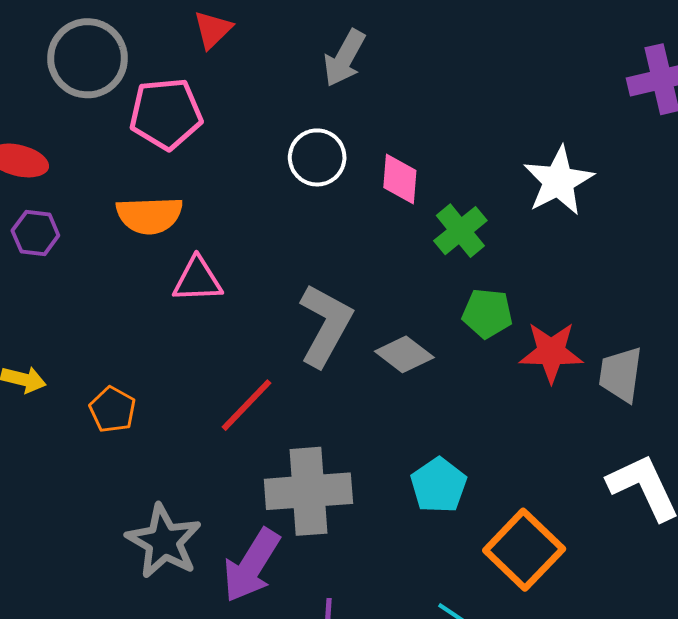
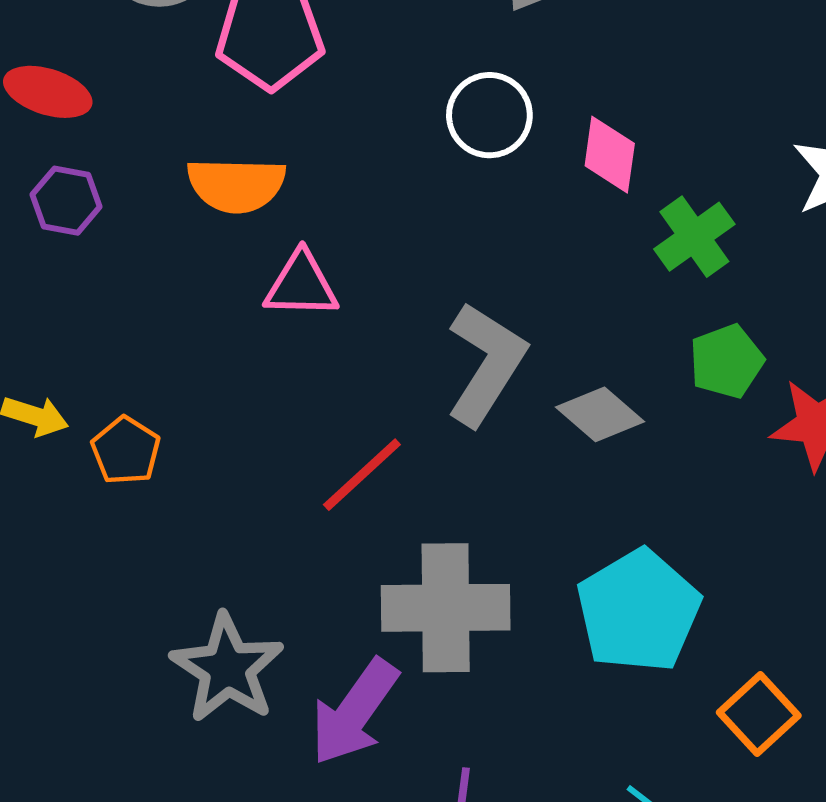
green pentagon: (487, 313) -> (727, 361), turned -30
orange pentagon: (112, 410) -> (126, 451), moved
cyan pentagon: (439, 485) -> (638, 611), size x1.5
orange square: (524, 550) -> (759, 714), size x0.7

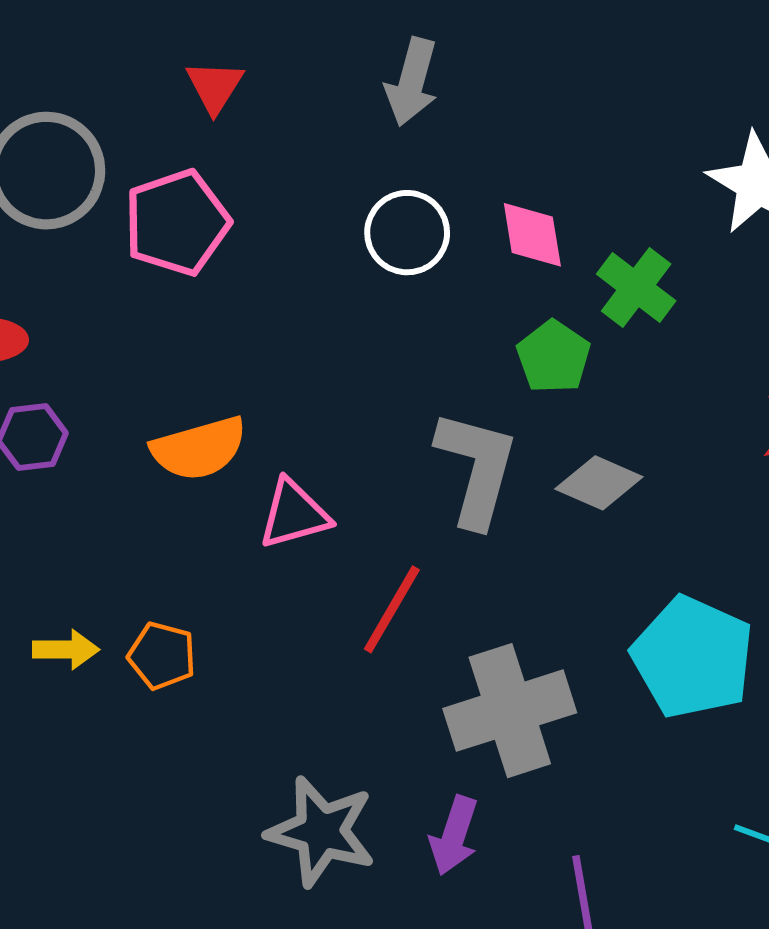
orange semicircle: (236, 185) -> (199, 448), moved
pink triangle: (301, 285) -> (294, 514), moved
green pentagon: (727, 361) -> (553, 357), moved
purple arrow: (354, 712) -> (454, 836), size x0.7

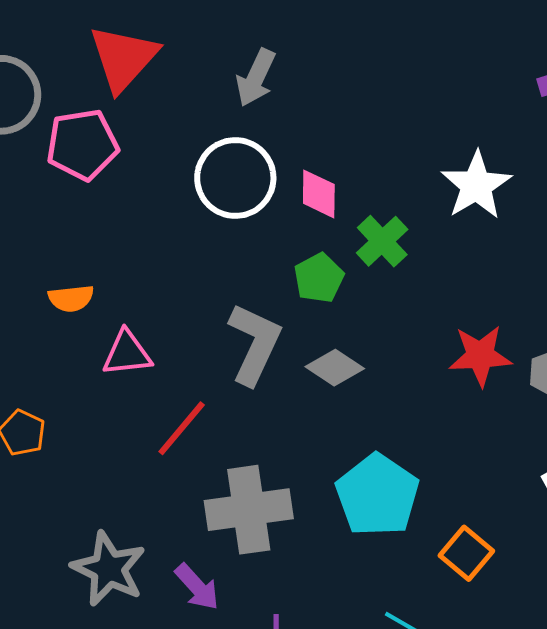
red triangle: (215, 87) -> (123, 58), size x1.8
white circle: (407, 233) -> (235, 178), size x1.4
orange semicircle: (199, 448) -> (71, 298), size x0.7
purple arrow: (454, 836) -> (197, 587), turned -70

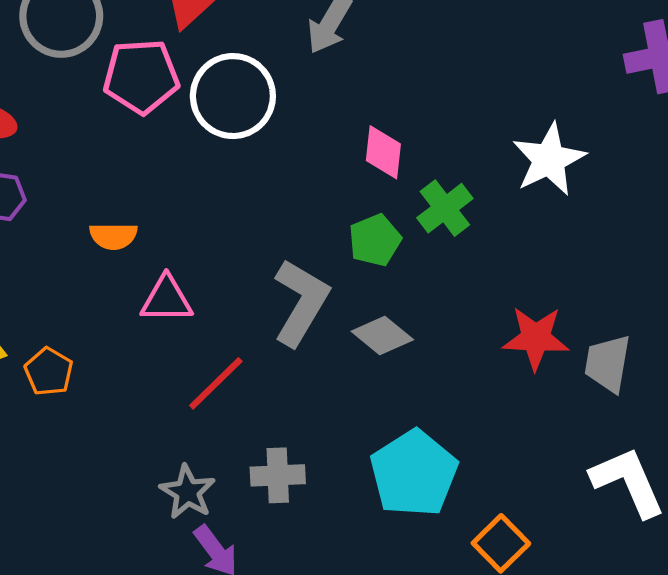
white circle: (235, 178) -> (233, 96), moved
gray cross: (249, 510) -> (278, 475), size x0.6
gray star: (109, 569) -> (188, 492), moved, size x0.7

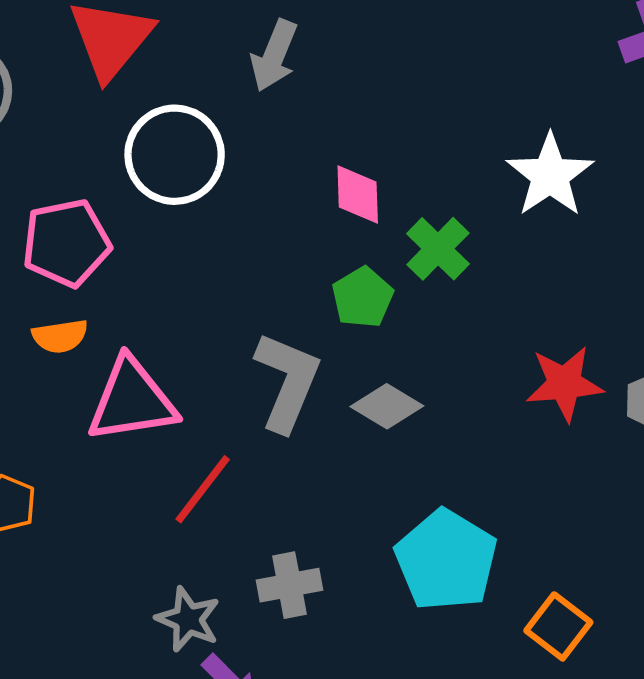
pink pentagon: (141, 76) -> (66, 243), moved
pink triangle: (167, 299) -> (132, 400), size x1.5

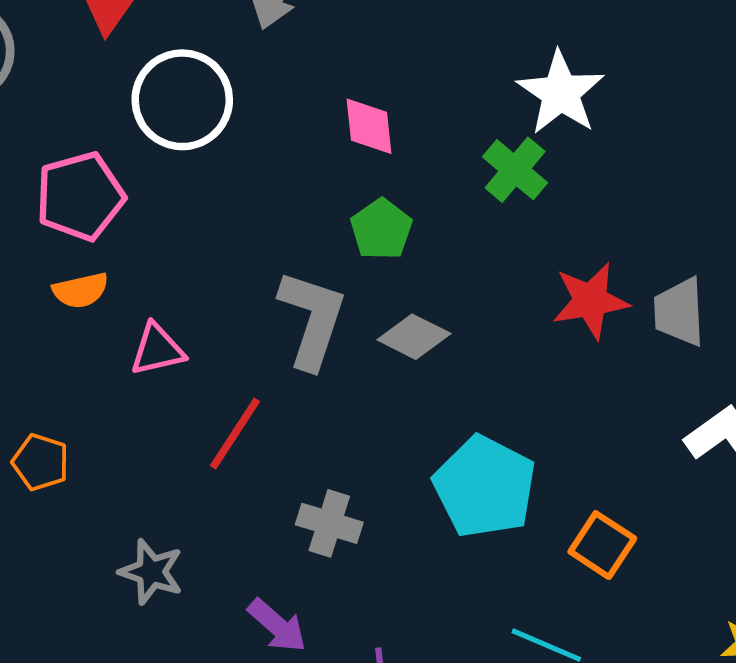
green cross: (438, 249) -> (515, 170), moved
pink triangle: (132, 400) -> (157, 350), size x0.6
gray cross: (289, 585) -> (329, 523), turned 32
gray star: (188, 619) -> (151, 572), moved

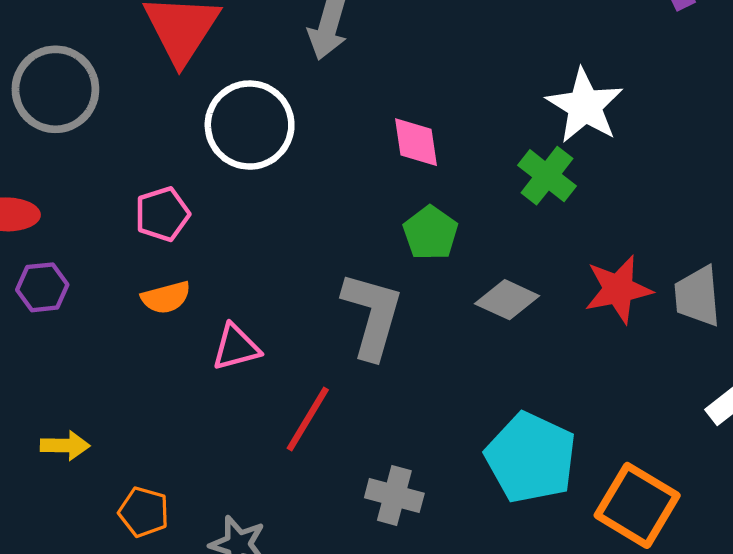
pink pentagon: (80, 196) -> (162, 214), size x0.7
gray diamond: (414, 337) -> (507, 300), moved
orange pentagon: (41, 462) -> (144, 512), moved
orange square: (602, 545) -> (637, 505), size x1.4

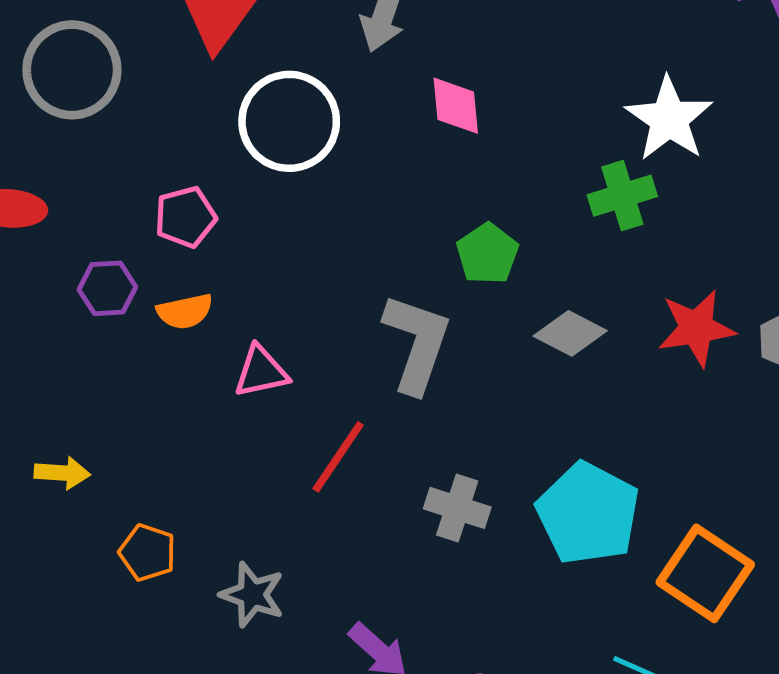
pink diamond: (416, 142) -> (456, 106), moved
green cross: (547, 176) -> (622, 196), turned 32
purple hexagon: (42, 287) -> (107, 288), moved
gray cross: (394, 496) -> (457, 508), moved

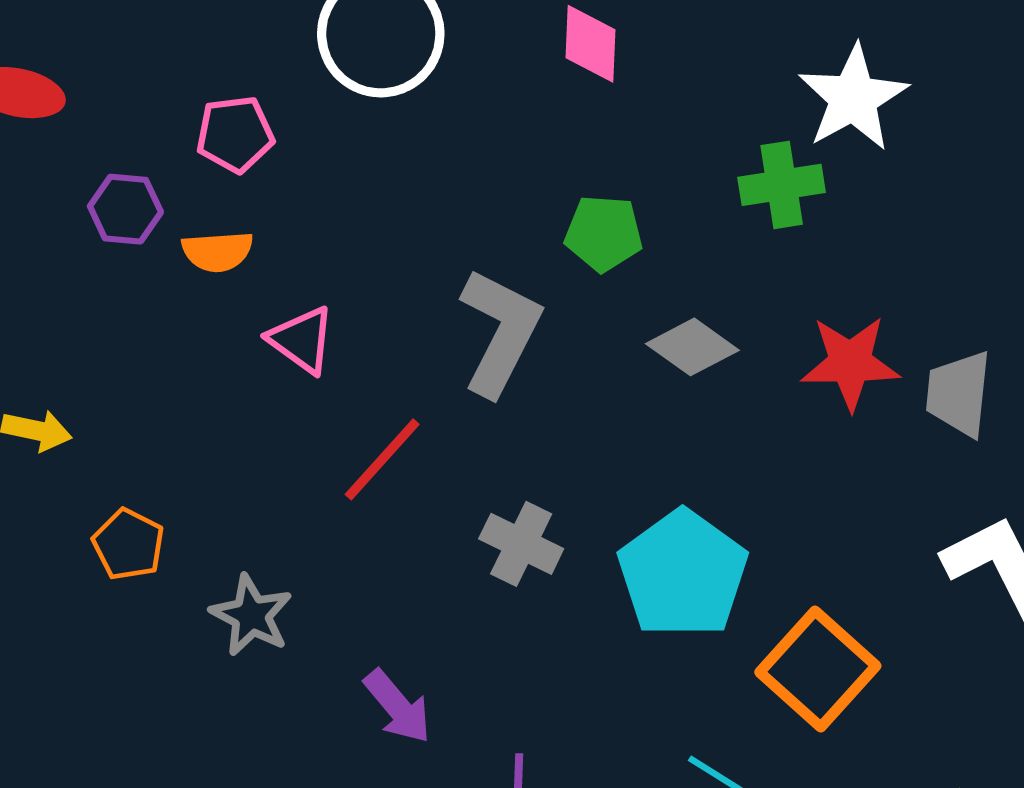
green pentagon: (487, 254) -> (604, 233), turned 30
pink triangle: (261, 372) -> (302, 340), turned 40

